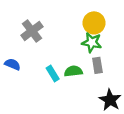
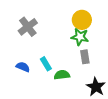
blue semicircle: (12, 64) -> (23, 67), moved
green semicircle: (73, 71) -> (62, 75), moved

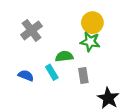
gray rectangle: (85, 57) -> (83, 76), moved
green semicircle: (62, 75) -> (64, 56), moved

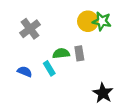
green star: (90, 42) -> (102, 21), moved
gray rectangle: (83, 76) -> (79, 53), moved

